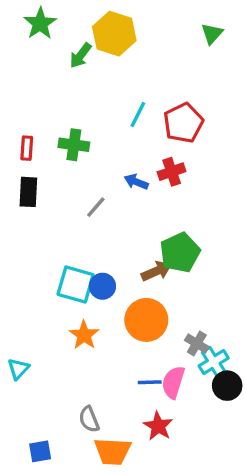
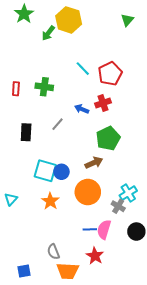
cyan line: (138, 114) -> (83, 69), turned -70
black rectangle: (28, 192) -> (26, 132), moved
green pentagon: (180, 253) -> (108, 138), moved
cyan cross: (214, 362) -> (128, 193), moved
cyan triangle: (18, 369) -> (11, 199), moved

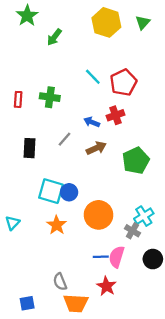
yellow hexagon: (69, 20) -> (106, 22), moved
green pentagon: (108, 138) -> (136, 161), moved
brown arrow: (94, 163) -> (96, 148), moved

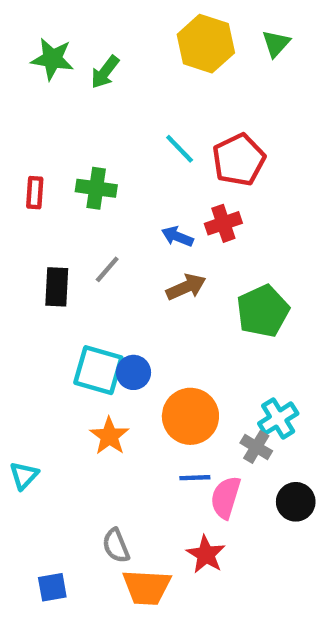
green star: (27, 16) -> (52, 59), moved, turned -30
gray line: (65, 139) -> (107, 269), moved
cyan triangle: (12, 223) -> (24, 475), moved
blue line: (101, 257) -> (195, 478), moved

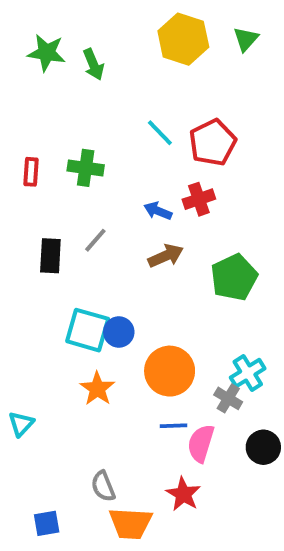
green arrow: (105, 72) -> (93, 64), turned -60

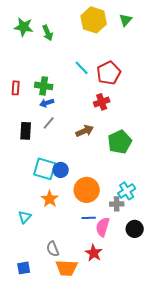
blue arrow: (158, 211) -> (47, 103), moved, turned -40
gray cross: (228, 398) -> (117, 204), turned -32
cyan triangle: (21, 424) -> (25, 217), moved

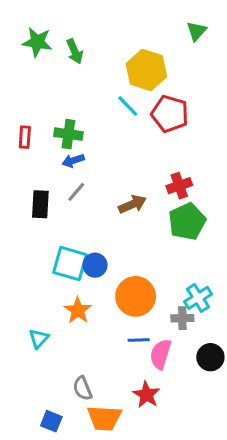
yellow hexagon: (94, 20) -> (146, 70), moved
red pentagon: (109, 73) -> (170, 114), turned -30
red cross: (102, 102) -> (179, 186), moved
blue square: (24, 268) -> (51, 421), moved, turned 32

